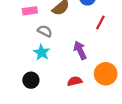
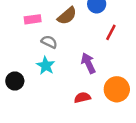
black circle: (31, 80) -> (15, 81), moved

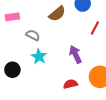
pink rectangle: (33, 19) -> (12, 17), moved
gray semicircle: (49, 42) -> (33, 35), moved

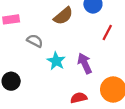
cyan star: (39, 56) -> (56, 61), moved

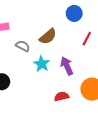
brown semicircle: (63, 16) -> (48, 37), moved

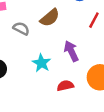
cyan star: (42, 64) -> (41, 63), moved

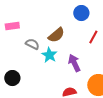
cyan star: (41, 63) -> (49, 55), moved

